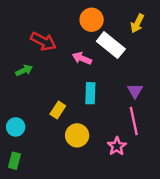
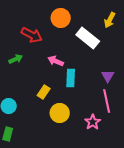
orange circle: (92, 20) -> (61, 18), moved
pink arrow: (82, 58) -> (56, 61), moved

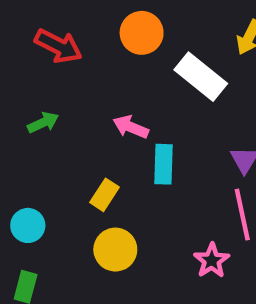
red arrow: (32, 35) -> (58, 46), moved
yellow circle: (60, 113) -> (115, 250), moved

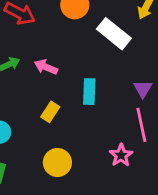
pink arrow: (131, 127) -> (46, 67), moved
yellow circle: (115, 250) -> (57, 163), moved

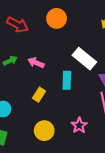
white rectangle: (114, 34) -> (84, 59), moved
pink star: (121, 155) -> (79, 125), moved

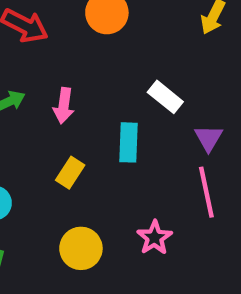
white rectangle: (84, 59) -> (165, 97), size x0.7
pink arrow: (36, 63) -> (64, 106), turned -105

